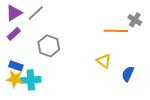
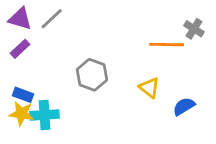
purple triangle: (14, 13) -> (20, 19), turned 48
gray hexagon: (49, 46) -> (92, 75), moved
blue semicircle: (128, 74) -> (184, 106), turned 35

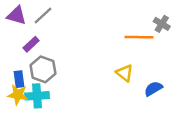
purple rectangle: (20, 49) -> (31, 44), moved
gray hexagon: (92, 75) -> (43, 69), moved
blue rectangle: (23, 95) -> (19, 79), turned 63

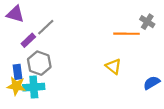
gray line: (43, 16) -> (46, 27), moved
blue semicircle: (153, 89) -> (152, 83), moved

